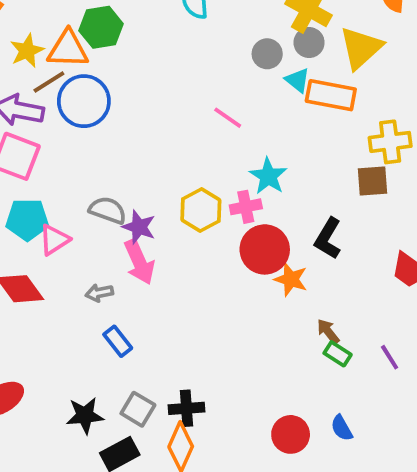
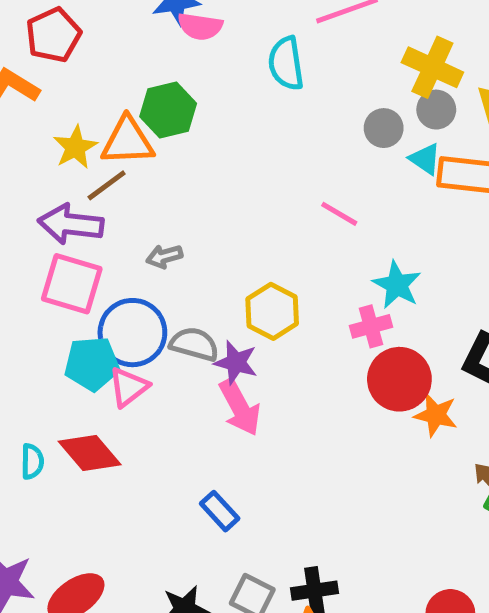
blue circle: (84, 101) -> (132, 333), moved
yellow hexagon: (201, 210) -> (272, 311), moved
gray arrow: (99, 293) -> (164, 256), moved

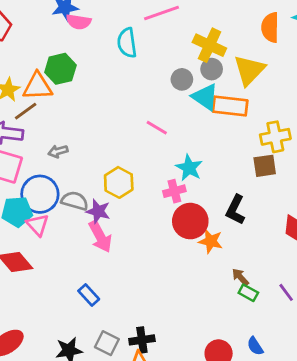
cyan triangle: (425, 159) -> (205, 97), size x1.5
pink triangle: (129, 387) -> (38, 225), turned -35

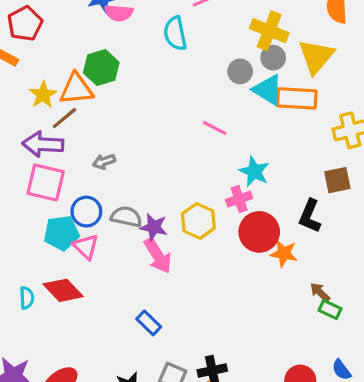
brown square: (265, 166) -> (337, 180), moved
yellow hexagon: (119, 182) -> (198, 221), moved
blue circle: (40, 194) -> (86, 212), size x0.7

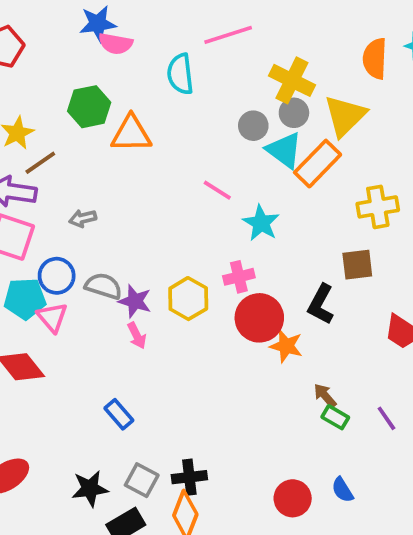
orange triangle: (76, 89) -> (131, 134), moved
orange rectangle: (297, 98) -> (318, 164), turned -54
cyan star: (254, 171) -> (261, 223), moved
pink arrow: (158, 256) -> (137, 335), size x0.6

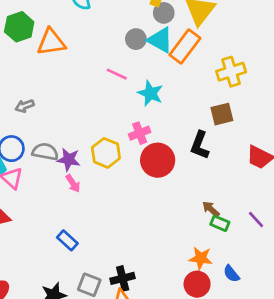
gray circle: (253, 126) -> (136, 39), moved
orange star: (286, 346) -> (201, 258), moved

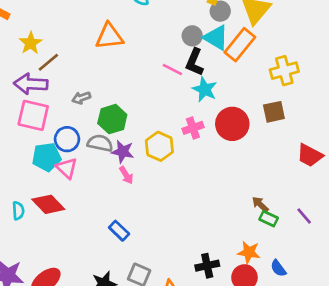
green hexagon: (19, 27) -> (112, 119), moved
black L-shape: (200, 145) -> (194, 62), moved
red circle: (158, 160) -> (232, 124), moved
black cross: (123, 278) -> (207, 266), moved

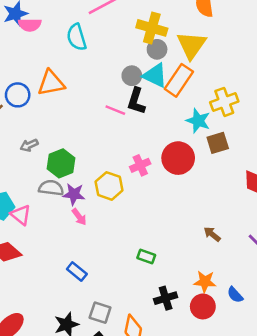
cyan star: (205, 89) -> (198, 121), moved
blue circle: (67, 139) -> (18, 95), moved
green rectangle: (269, 219) -> (146, 256), moved

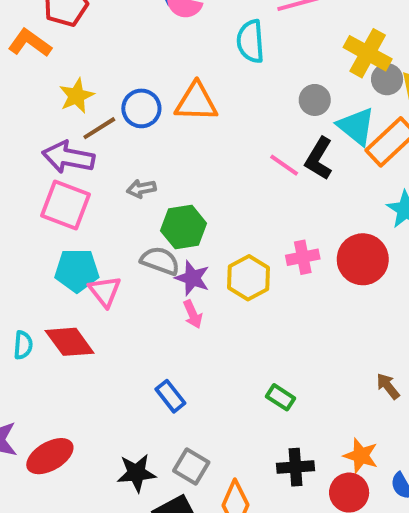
gray circle: (157, 49) -> (387, 79), moved
gray circle: (132, 76) -> (315, 100), moved

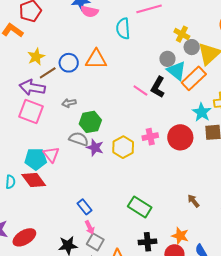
yellow cross: (368, 53) -> (182, 34), size x0.7
gray circle: (315, 100) -> (167, 59), moved
cyan pentagon: (77, 270) -> (36, 159), moved
pink arrow: (193, 314) -> (90, 227), moved
green rectangle: (281, 397) -> (140, 207), size x1.6

